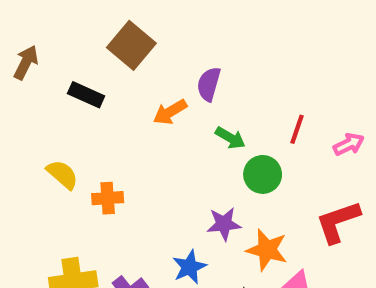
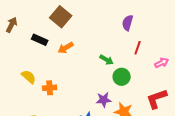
purple semicircle: (209, 84) -> (128, 23), moved
orange arrow: (170, 112) -> (66, 48), moved
red line: (297, 129) -> (138, 48), moved

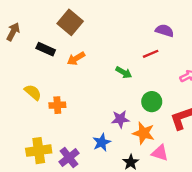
purple semicircle: (128, 23) -> (165, 31), moved, turned 91
red line: (138, 48) -> (151, 54), moved, turned 48
green circle: (122, 77) -> (152, 102), moved

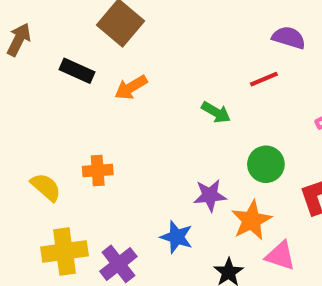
yellow semicircle: (33, 92) -> (46, 187), moved
orange star: (144, 133) -> (251, 220), turned 30
blue star: (102, 142) -> (177, 237), turned -30

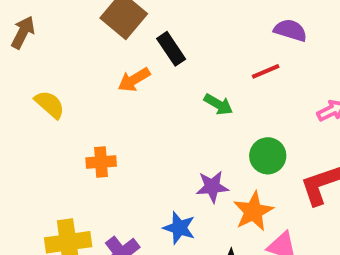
black rectangle: (77, 71) -> (171, 49), moved, turned 32
yellow semicircle: (46, 187) -> (50, 104), moved

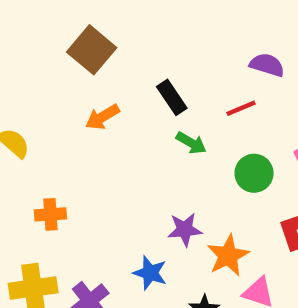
black rectangle: (171, 49) -> (172, 97), moved
green circle: (268, 156) -> (254, 173), moved
orange cross: (101, 162) -> (50, 214), moved

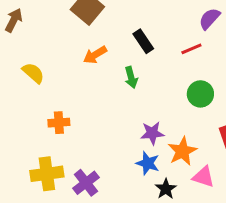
purple semicircle: (267, 65) -> (209, 19), turned -65
green arrow: (191, 143) -> (131, 77), moved, turned 45
blue star: (150, 273) -> (148, 163), moved

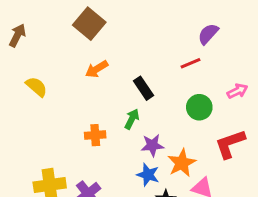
black rectangle: (143, 41) -> (144, 88), moved
green arrow: (131, 77) -> (132, 119), moved, turned -138
orange cross: (59, 123) -> (95, 135), moved

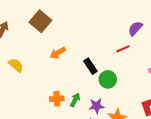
brown square: (89, 24) -> (40, 21), moved
green circle: (199, 107) -> (108, 79), moved
green arrow: (132, 119) -> (75, 100), moved

